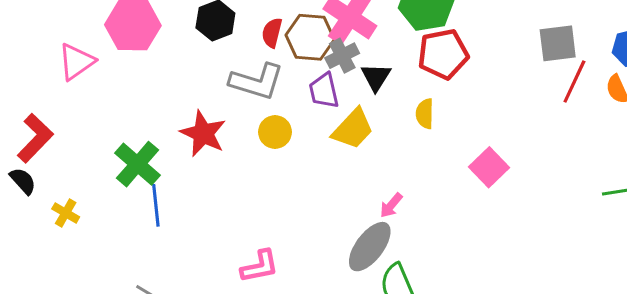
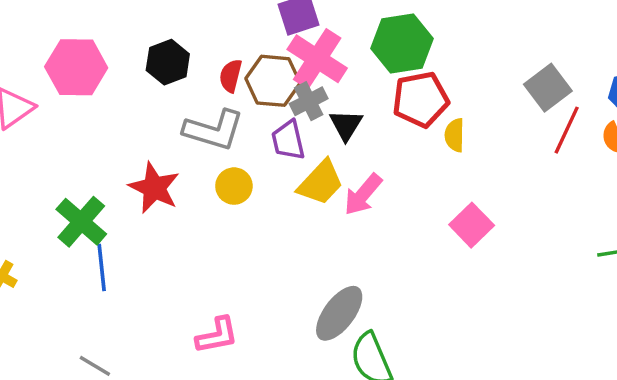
gray square: (558, 43) -> (548, 88), turned -30
yellow semicircle: (425, 114) -> (455, 135), moved
pink arrow: (391, 205) -> (363, 195), moved, size x1.5

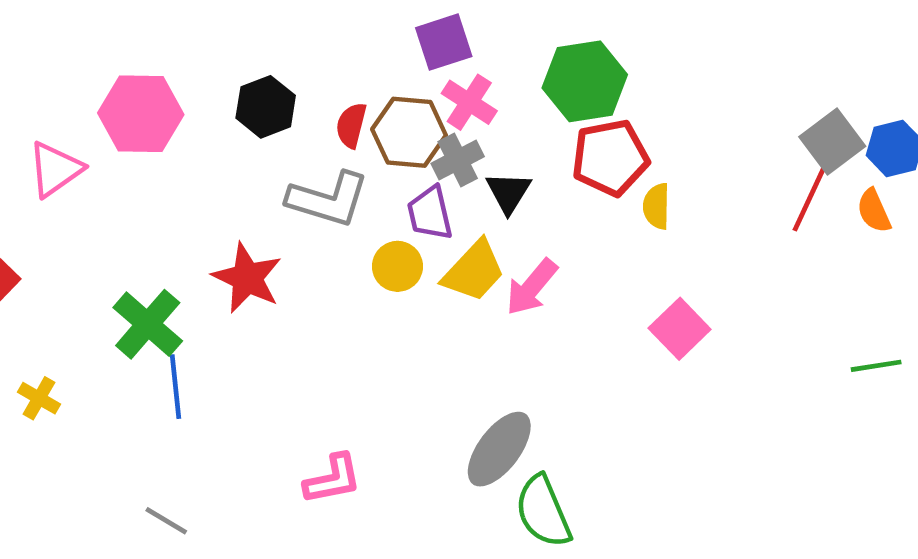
pink cross: (317, 59) -> (469, 102), size x0.7
gray square: (548, 88) -> (832, 141), moved
yellow circle: (234, 186) -> (397, 266), moved

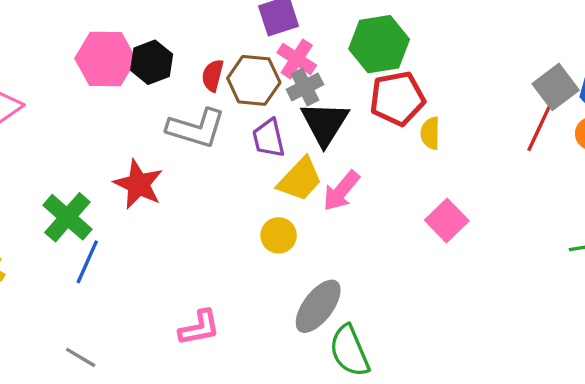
pink hexagon: (141, 114) -> (105, 59), moved
gray cross: (458, 160) -> (305, 87), moved
black triangle: (508, 192) -> (325, 123), size x1.5
yellow circle: (397, 266) -> (279, 235), moved
blue line: (175, 387) -> (87, 262), turned 30

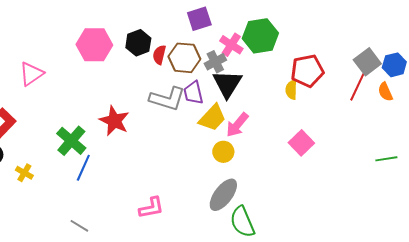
pink cross: (297, 59) -> (231, 45), moved
black hexagon: (152, 62) -> (138, 43), moved
red pentagon: (397, 99) -> (307, 71), moved
gray L-shape: (196, 128) -> (167, 99), moved
yellow circle: (279, 235) -> (223, 152), moved

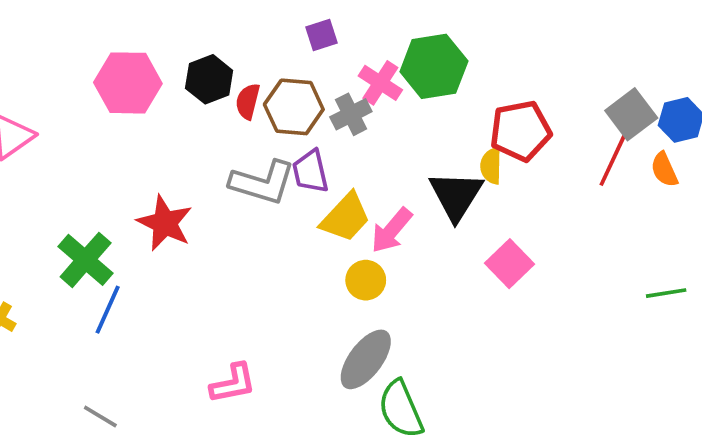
purple square: (199, 19) -> (321, 35), size x0.7
black triangle: (227, 84) -> (456, 195), moved

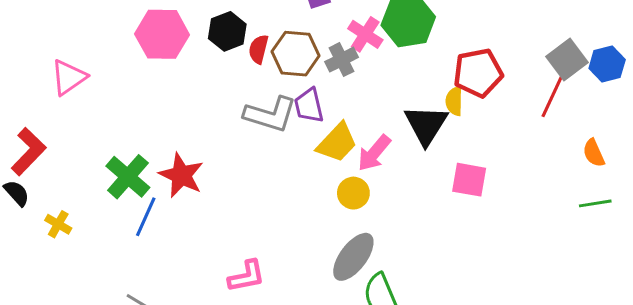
orange semicircle: (664, 170) -> (594, 153), moved
red star: (165, 223) -> (181, 175), moved
pink square: (509, 264) -> (469, 180), turned -36

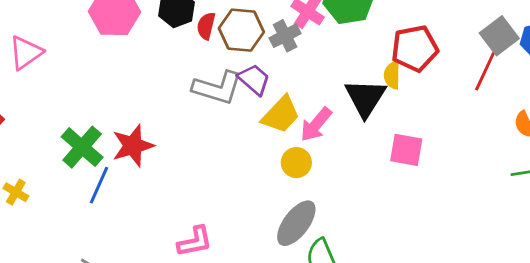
purple trapezoid: (309, 106) -> (254, 79), turned 144
red star: (181, 175) -> (133, 146), turned 30

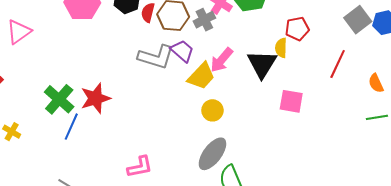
red pentagon: (415, 48) -> (297, 29), size x0.7
red line: (485, 71) -> (338, 64), moved
pink arrow: (316, 125) -> (222, 60), moved

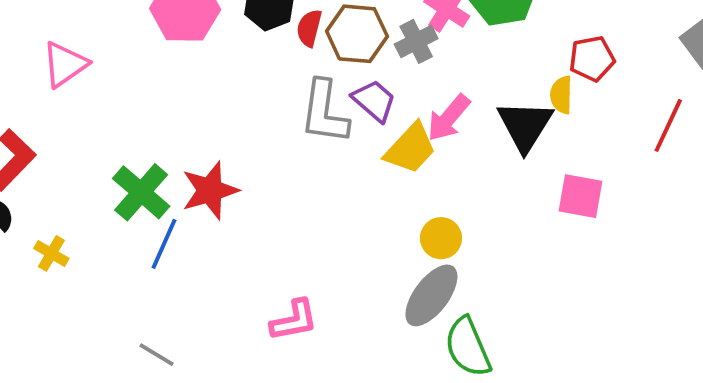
gray L-shape: (156, 57) -> (324, 112), turned 81
yellow circle: (212, 110) -> (441, 238), moved

